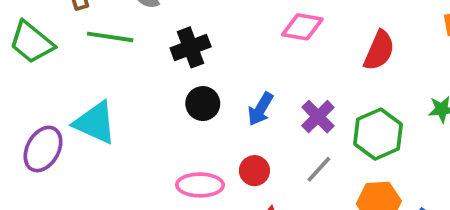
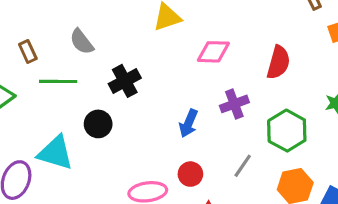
black circle: (203, 104) -> (98, 124), moved
purple cross: (318, 117) -> (234, 104), moved, turned 32

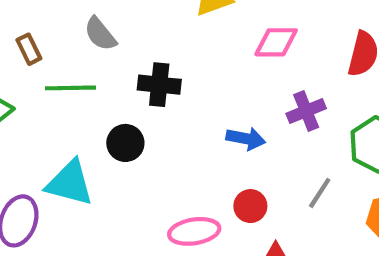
black cross: (125, 81) -> (159, 85), turned 36
blue arrow: (188, 123) -> (246, 139), turned -100

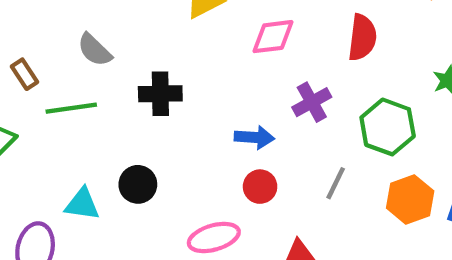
black circle: (125, 143) -> (138, 184), moved
cyan triangle: (70, 183) -> (82, 204), size x0.7
red circle: (250, 206) -> (260, 187), moved

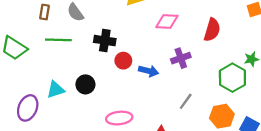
brown rectangle: (24, 74) -> (44, 12), moved, turned 32
green hexagon: (388, 127) -> (232, 78), moved
red circle: (260, 187) -> (123, 61), moved
cyan triangle: (82, 204) -> (56, 90), turned -36

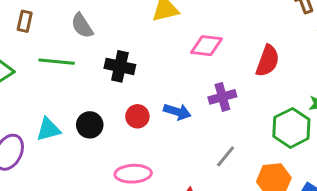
brown rectangle: (44, 12) -> (25, 21), moved
red circle: (123, 61) -> (137, 116), moved

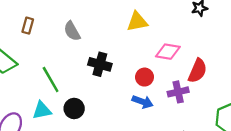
red semicircle: (268, 61) -> (197, 71), moved
green line: (57, 62) -> (51, 79), moved, turned 52
red circle: (137, 116) -> (145, 77), moved

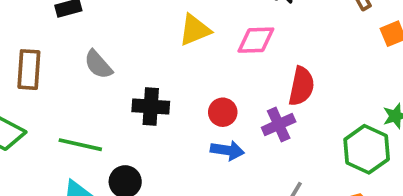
brown rectangle: (28, 26) -> (29, 70), size x1.5
pink diamond: (168, 52) -> (256, 40), moved
green line: (51, 79) -> (80, 145), turned -36

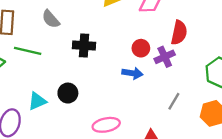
red circle: (223, 112) -> (141, 48), moved
green line: (80, 145) -> (28, 51), moved

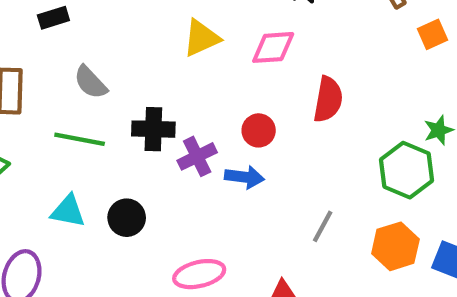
green line: (28, 51) -> (80, 139), moved
purple cross: (165, 57) -> (197, 156), moved
cyan triangle: (37, 101) -> (68, 211), moved, turned 36

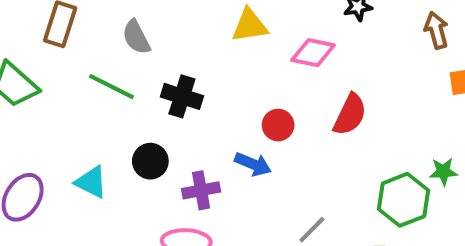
purple cross: (197, 156) -> (201, 190), moved
cyan triangle: (68, 211) -> (91, 182), moved
black circle: (127, 218) -> (150, 161), moved

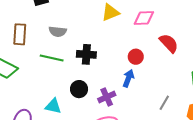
gray semicircle: (136, 37) -> (58, 31), turned -42
red semicircle: (350, 115) -> (169, 43), turned -55
blue arrow: (253, 164) -> (128, 78), turned -78

